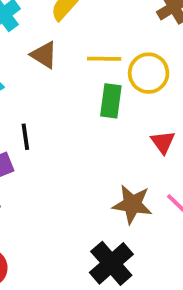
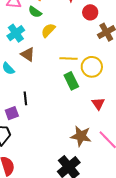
brown triangle: (44, 55) -> (28, 54), moved
green rectangle: (111, 101) -> (71, 81), turned -36

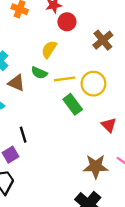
green semicircle: (35, 12) -> (39, 73), moved
red circle: (90, 12) -> (67, 22), moved
yellow semicircle: (48, 30) -> (49, 49), moved

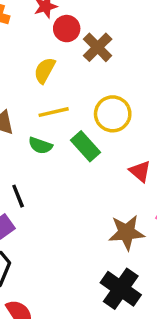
brown cross: (103, 40) -> (98, 47), moved
green semicircle: (39, 73) -> (40, 145), moved
yellow line: (65, 79) -> (54, 112), moved

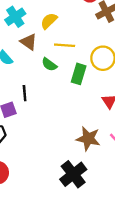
yellow semicircle: (45, 70) -> (49, 21), moved
green rectangle: (85, 146) -> (79, 74), turned 42

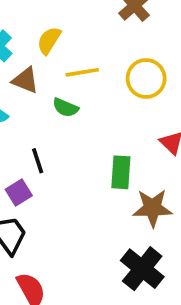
green rectangle: (79, 74) -> (121, 172), moved

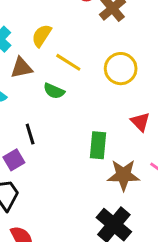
yellow line: (82, 72) -> (68, 62), turned 40
brown triangle: (25, 80) -> (21, 68), turned -35

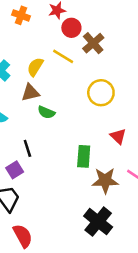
yellow line: (68, 62) -> (63, 56), moved
brown triangle: (21, 68) -> (30, 93), moved

